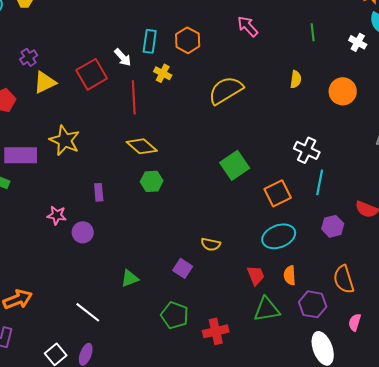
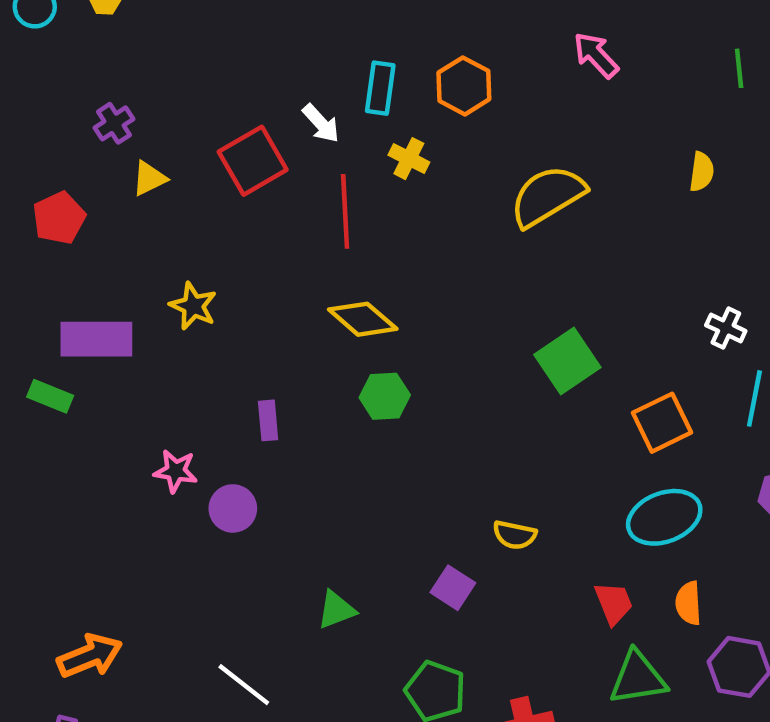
yellow triangle: (45, 82) -> (149, 178), size x0.7
yellow star: (65, 140) -> (193, 306), size x0.7
white cross: (307, 150) -> (726, 328), size x0.7

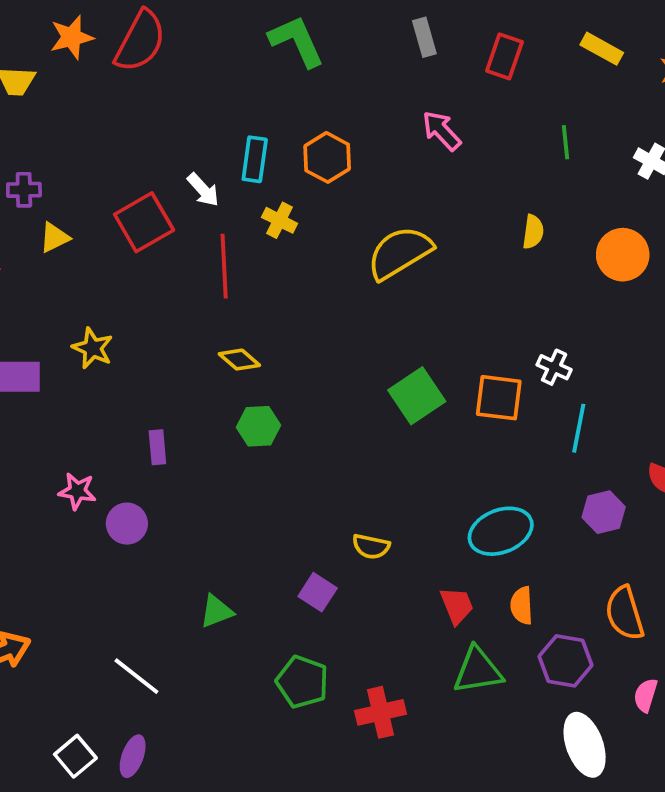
purple cross: (114, 123) -> (24, 190), turned 32
yellow diamond: (363, 319) -> (239, 360), size x0.7
orange square: (662, 423) -> (499, 398), moved, turned 33

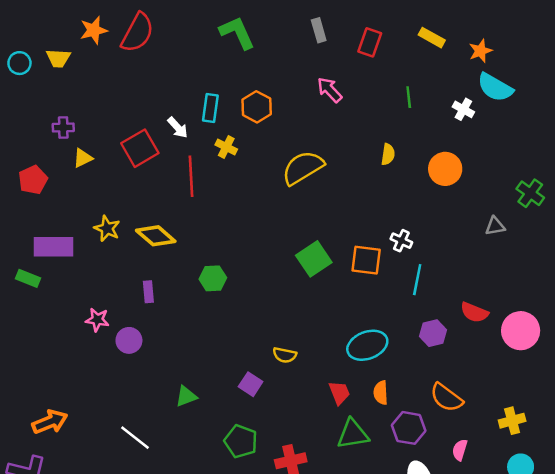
yellow diamond: (239, 360) -> (156, 236), moved, size x1.5
orange semicircle: (625, 613) -> (446, 398), turned -36

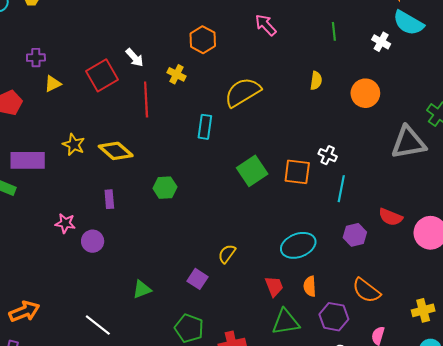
cyan rectangle: (210, 108) -> (205, 127), moved
gray triangle: (495, 226) -> (408, 143), size x2.0
yellow semicircle: (285, 355) -> (227, 254), turned 114

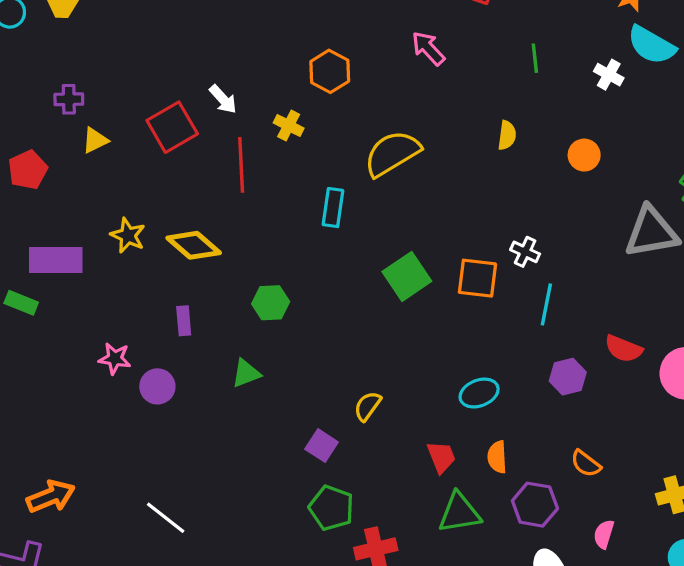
orange circle: (365, 93) -> (584, 155), size x0.7
cyan ellipse: (298, 245) -> (479, 393), size x0.7
green triangle: (142, 289) -> (246, 373), moved
orange semicircle: (366, 290) -> (586, 464), size x0.7
green pentagon: (189, 328) -> (331, 508), moved

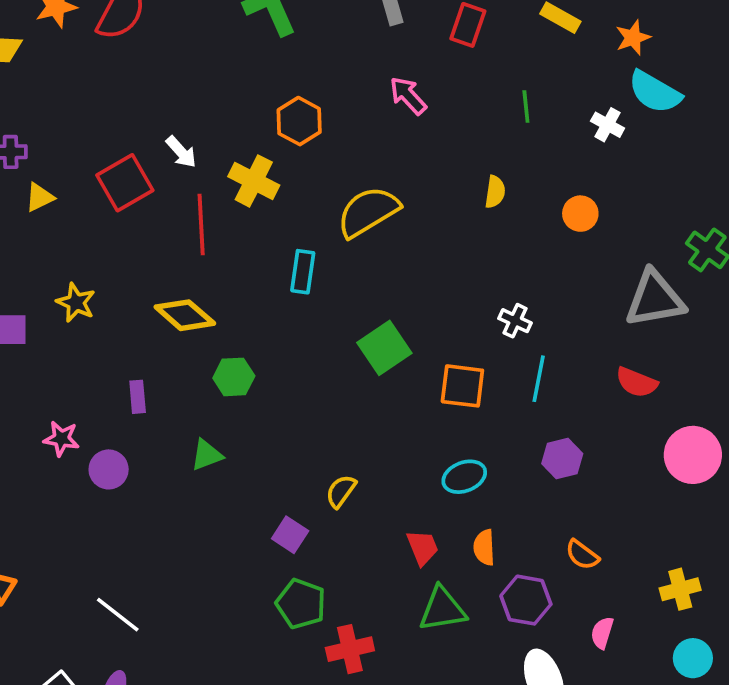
yellow cross: (289, 126) -> (254, 181), size x1.5
yellow diamond: (194, 245) -> (185, 315), moved
orange square: (477, 278) -> (462, 386), moved
red semicircle: (623, 349) -> (637, 382), moved

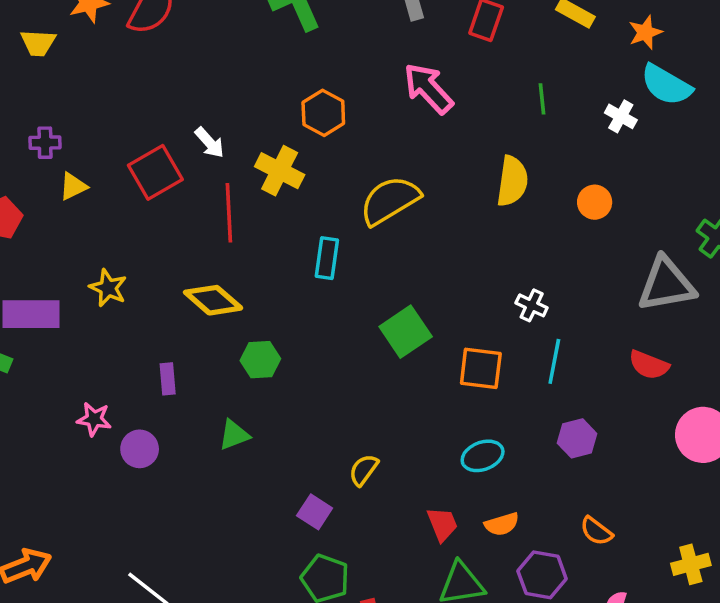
pink arrow: (408, 96) -> (428, 88), size x1.4
yellow semicircle: (495, 192) -> (512, 181), size x1.6
orange semicircle: (484, 547) -> (502, 524), turned -104

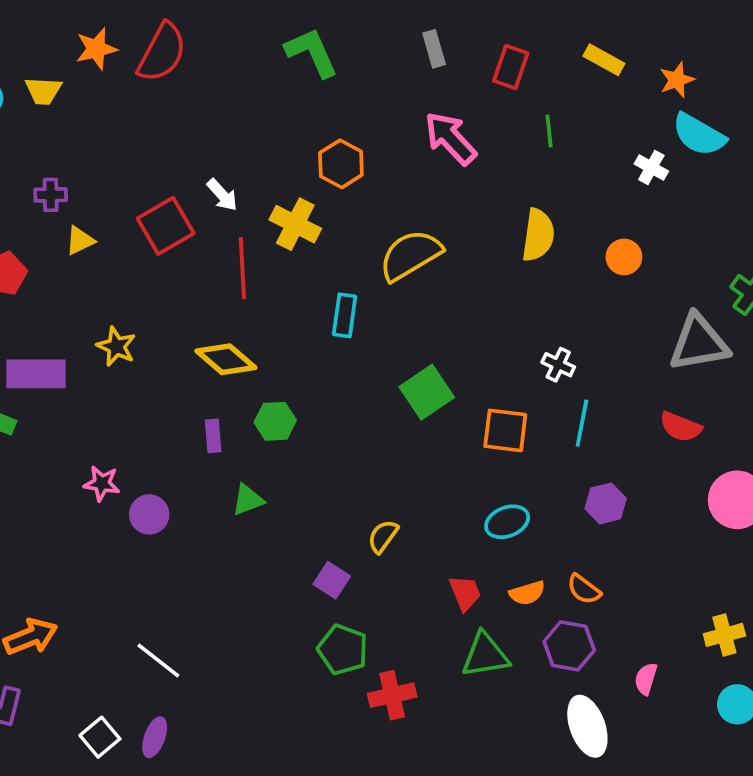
green line: (542, 99) -> (549, 131), moved
purple rectangle: (168, 379) -> (213, 436), moved
orange semicircle: (596, 531) -> (584, 589), moved

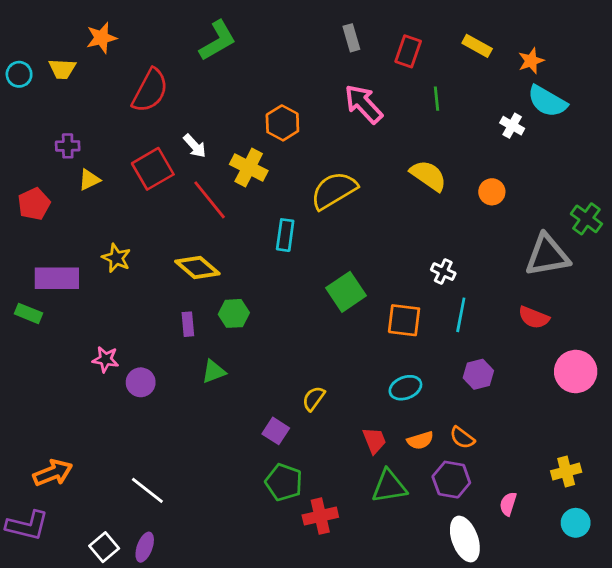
red semicircle: (162, 52) -> (150, 91), moved
green L-shape: (312, 52) -> (218, 41), moved, turned 84
yellow semicircle: (538, 235) -> (428, 176), turned -63
red line: (242, 268) -> (210, 200), turned -36

